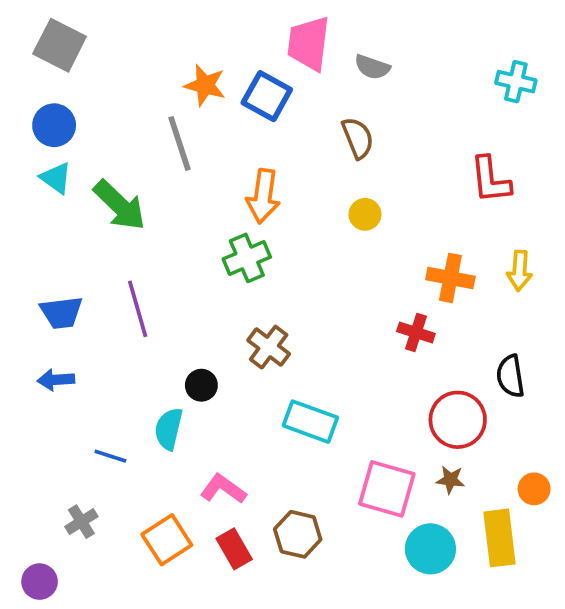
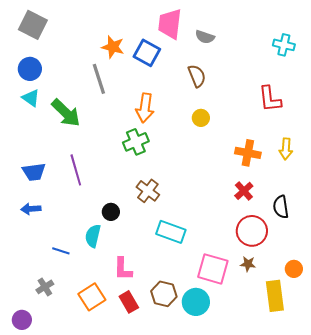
red cross: (416, 332) -> (244, 191), moved, turned 30
pink L-shape: (223, 489) -> (123, 269), turned -125
cyan circle: (430, 549) -> (196, 302), moved

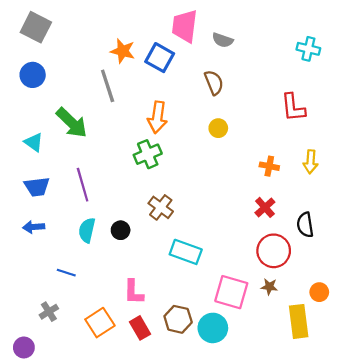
cyan triangle: (31, 98) -> (34, 142), moved
orange cross: (248, 153) -> (269, 166), size x0.7
cyan semicircle: (93, 236) -> (87, 230), moved

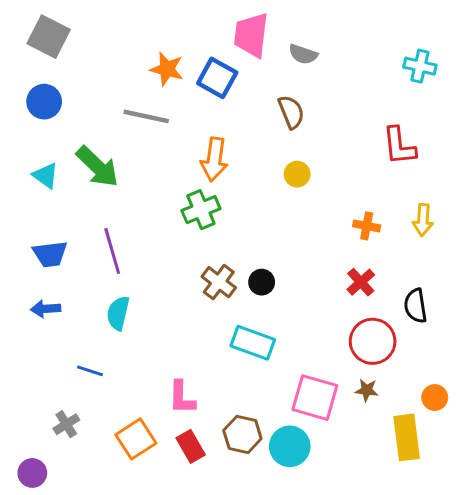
gray line: (108, 86) -> (146, 116), turned -60
cyan triangle: (34, 142) -> (46, 176), moved
black circle: (121, 230) -> (262, 282), moved

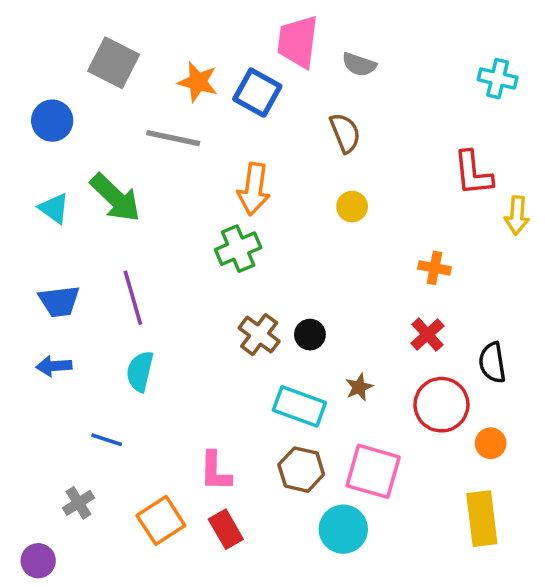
gray square: (49, 37) -> (114, 63), moved
yellow arrow: (423, 220) -> (517, 215), moved
brown star: (367, 390) -> (359, 387), moved, turned -30
orange circle: (435, 398) -> (491, 443), moved
brown hexagon: (242, 435) -> (301, 470), moved

